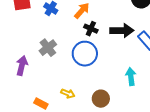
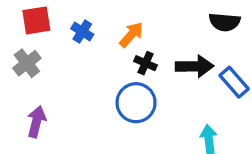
gray cross: (48, 48) -> (27, 63), moved

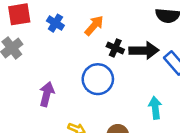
black cross: (145, 63) -> (115, 48), moved
purple arrow: (36, 122) -> (47, 94), moved

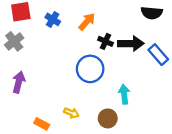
purple arrow: (47, 94) -> (19, 82), moved
cyan arrow: (155, 108) -> (124, 94), moved

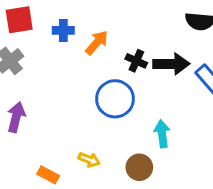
blue cross: (53, 19) -> (63, 30), turned -32
orange arrow: (87, 22) -> (97, 43), moved

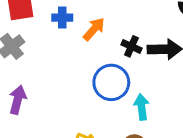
cyan arrow: (162, 134) -> (142, 107), moved

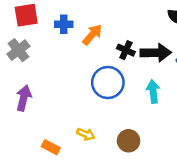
cyan arrow: (142, 107) -> (153, 92), moved

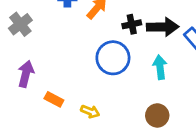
black cross: (126, 50) -> (132, 24), turned -36
brown circle: (129, 141) -> (157, 115), moved
orange rectangle: (51, 147) -> (54, 99), moved

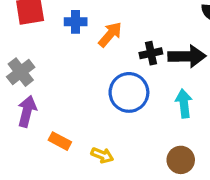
gray cross: (20, 24) -> (21, 72), moved

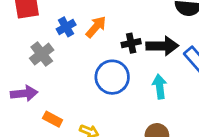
blue cross: (76, 22) -> (66, 27), moved, turned -30
gray cross: (21, 72) -> (42, 54), moved
purple arrow: (27, 111) -> (24, 93), turned 70

